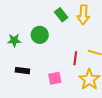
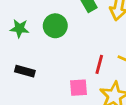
pink square: (55, 78) -> (79, 88), moved

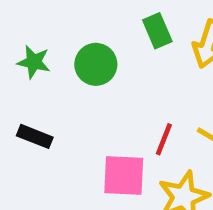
pink square: (79, 88) -> (124, 175), size x1.4

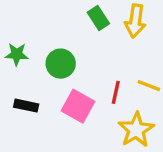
green circle: (96, 64) -> (61, 64), moved
pink square: (124, 175) -> (78, 106), moved, turned 36

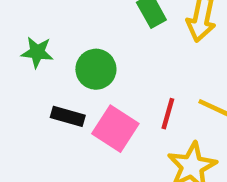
black rectangle: (26, 106) -> (68, 116), moved

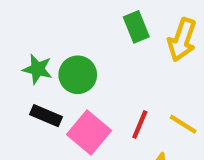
green star: (37, 52) -> (37, 69), moved

